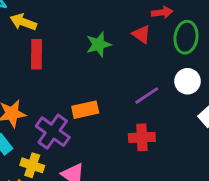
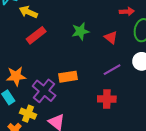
red triangle: (141, 34) -> (111, 38), moved
red rectangle: (36, 54) -> (36, 35), turned 48

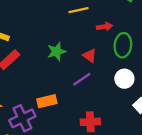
purple line: (112, 70) -> (82, 79), moved
purple cross: (44, 91) -> (22, 118), turned 30

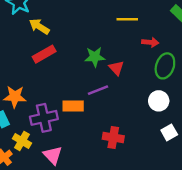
red triangle: (90, 56) -> (116, 68), moved
purple line: (82, 79) -> (98, 90), moved

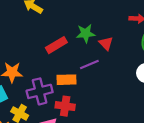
red rectangle: (44, 54) -> (56, 45), moved
red cross: (113, 137) -> (65, 106), moved

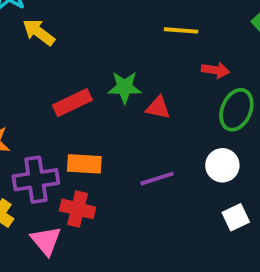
red triangle: (106, 43) -> (158, 108), turned -40
purple line: (89, 64) -> (157, 179), moved

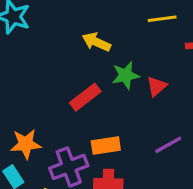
yellow arrow: (39, 32) -> (96, 42), moved
red triangle: (158, 108) -> (157, 86), turned -40

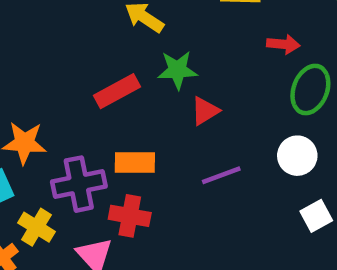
red triangle: (157, 86) -> (205, 111), moved

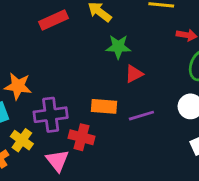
red rectangle: (117, 91) -> (53, 20), moved
orange rectangle: (135, 162) -> (104, 106), moved

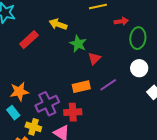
green star: (118, 47) -> (78, 44), turned -30

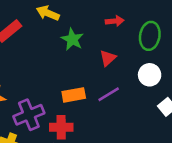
red arrow: (121, 21) -> (115, 21), moved
red triangle: (94, 59) -> (108, 58), moved

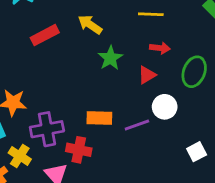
red triangle: (108, 58) -> (147, 75), moved
white circle: (150, 75) -> (165, 107), moved

